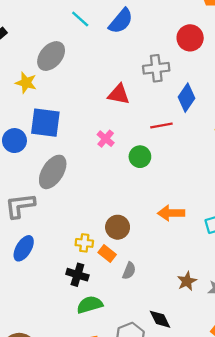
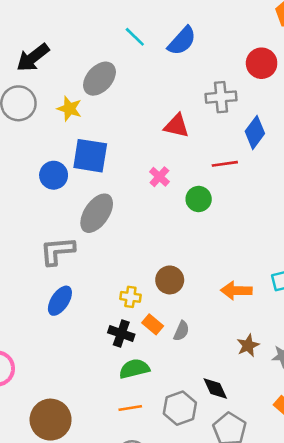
orange arrow: (171, 213) -> (236, 291), moved
orange rectangle: (107, 253) -> (153, 324), moved

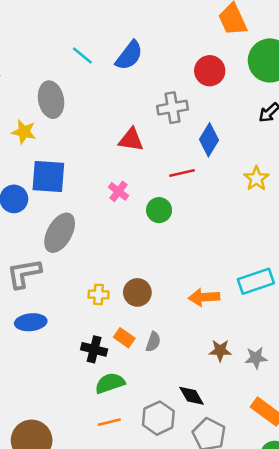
gray ellipse: (99, 79) -> (51, 100), turned -48
yellow cross: (130, 297) -> (99, 294), moved
blue ellipse: (60, 301) -> (31, 322), turned 56
brown star: (248, 345) -> (220, 350), turned 30

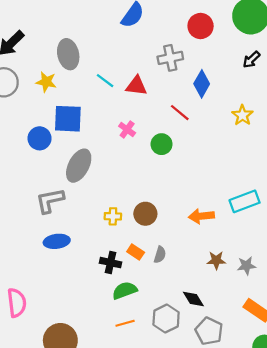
cyan line: (82, 55) -> (105, 81), moved
red line: (182, 173) -> (180, 113), turned 54

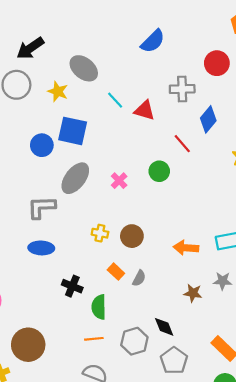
gray ellipse: (68, 54) -> (84, 68), turned -48
pink cross: (127, 129) -> (119, 181), moved
black cross: (111, 263) -> (72, 286), moved
gray star: (246, 266) -> (223, 281), moved
green semicircle: (125, 290) -> (99, 307), turned -80

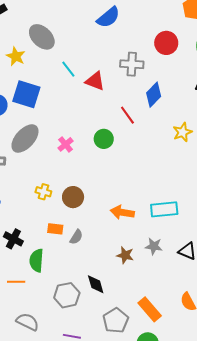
orange rectangle: (116, 272) -> (55, 229), turned -42
orange line: (94, 339) -> (16, 282), moved
gray pentagon: (174, 361) -> (116, 321), moved

